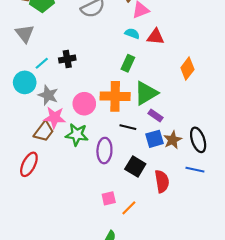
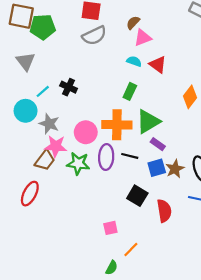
red triangle: (156, 37) -> (158, 65), turned 30
black cross: (67, 59) -> (69, 87), turned 35
purple ellipse: (104, 151) -> (106, 157), moved
orange line: (129, 208) -> (131, 249), moved

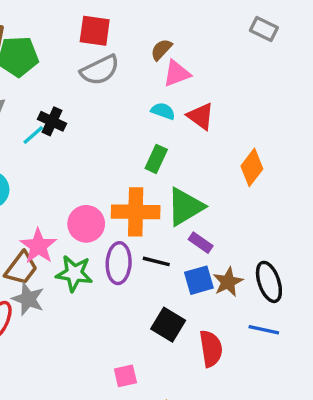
black cross: (69, 87) -> (52, 121), moved
cyan line: (43, 91) -> (33, 135), moved
gray star: (49, 124) -> (28, 299), moved
pink star: (56, 146) -> (38, 246), turned 30

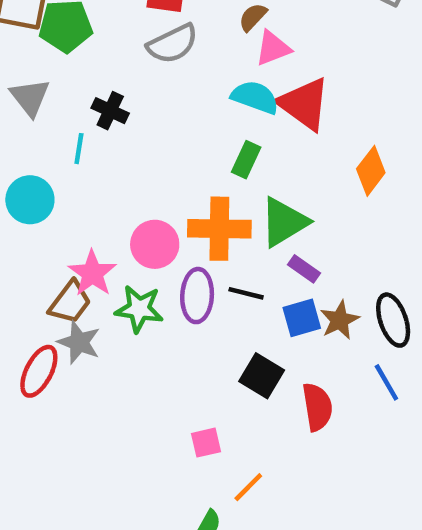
cyan semicircle: (163, 111) -> (255, 97), size x1.5
red triangle: (201, 116) -> (304, 104), size x1.5
cyan line: (33, 135) -> (79, 149), moved, turned -40
blue line: (264, 330) -> (386, 382), turned 48

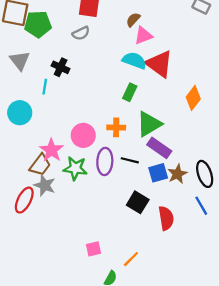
gray semicircle: (173, 44) -> (81, 33), moved, size x0.7
orange cross: (219, 229) -> (116, 127), size x0.6
purple rectangle: (304, 269) -> (159, 148), size x1.5
pink square: (206, 443) -> (93, 249), moved

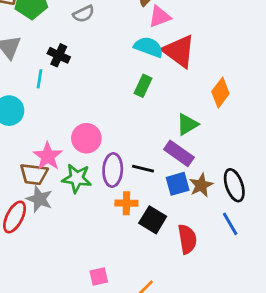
green triangle: (149, 124) -> (187, 124), moved, size x0.7
orange cross: (116, 127) -> (126, 203), moved
brown trapezoid: (40, 165) -> (34, 174), turned 60

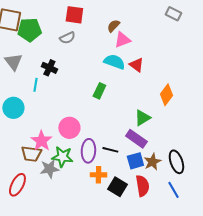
red triangle: (179, 51) -> (136, 65), size x0.6
green rectangle: (143, 86) -> (99, 91), moved
gray star: (39, 199) -> (49, 169), moved, turned -30
red semicircle: (187, 239) -> (142, 186), moved

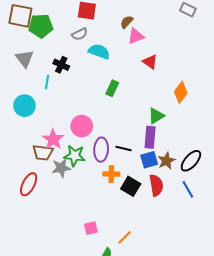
cyan semicircle: (114, 62) -> (99, 52), moved
purple rectangle: (136, 139) -> (150, 137), turned 60
black ellipse: (176, 162) -> (191, 161), turned 60

